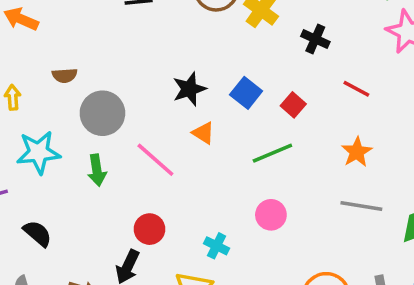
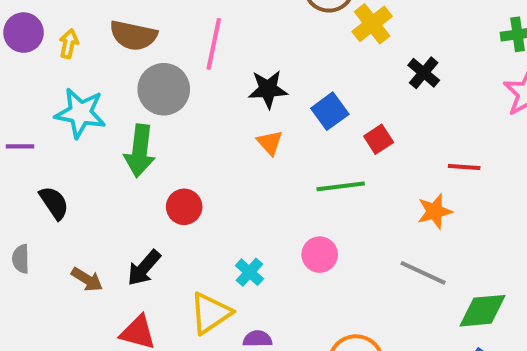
brown semicircle: (65, 75) -> (133, 35), size x1.6
red line: (356, 89) -> (464, 167), moved, turned -40
pink line: (155, 160) -> (214, 44), moved, turned 45
green arrow: (97, 170) -> (140, 151), size x1.4
red circle: (149, 229) -> (184, 207), moved

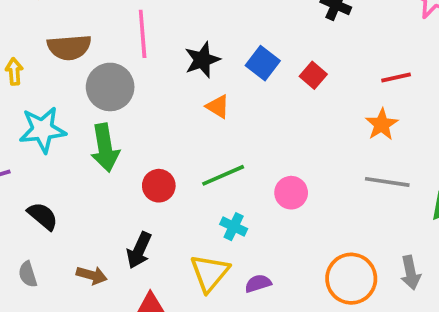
green line: (341, 186) -> (223, 175), moved

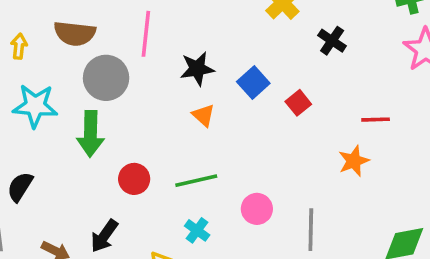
gray line: (387, 182) -> (311, 230), moved, turned 72
black semicircle: (43, 216) -> (20, 187), turned -108

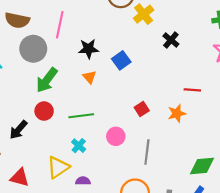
red square: (298, 103) -> (142, 109), moved
green arrow: (90, 134) -> (47, 80), moved, turned 30
black arrow: (104, 236) -> (18, 130), moved

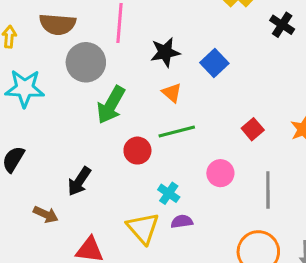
red circle: (44, 111) -> (137, 151), moved
green line: (81, 116) -> (177, 132), moved
yellow triangle: (58, 167) -> (143, 228), turned -30
purple semicircle: (83, 181) -> (182, 222), moved

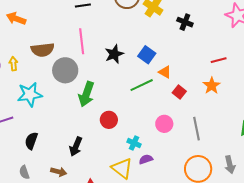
orange triangle: (172, 93) -> (165, 72), moved
green line: (177, 132) -> (142, 85), moved

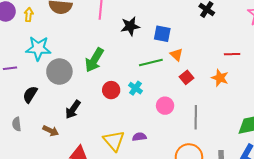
blue square: (147, 55) -> (162, 34), turned -36
gray circle: (65, 70) -> (59, 72), moved
orange star: (212, 86) -> (220, 78), turned -30
cyan cross: (134, 143) -> (136, 88), moved

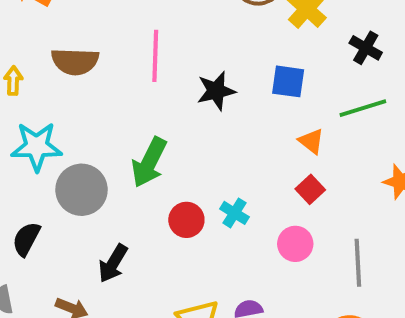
blue square: (162, 34) -> (288, 81), moved
green line: (151, 63) -> (363, 108), moved
red square: (187, 77) -> (310, 189), moved

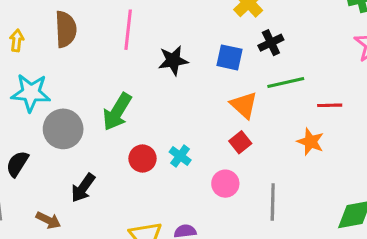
black cross: (366, 48) -> (271, 43), moved, turned 30
brown semicircle: (75, 61) -> (66, 29), turned -99
orange triangle: (311, 141) -> (244, 105), size x1.4

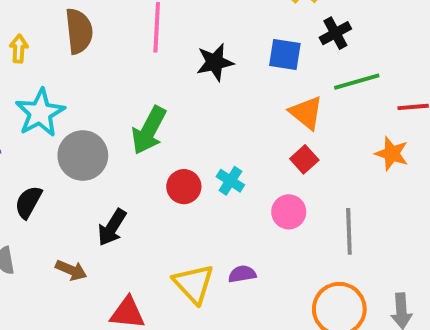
cyan star: (31, 93) -> (40, 113), turned -30

